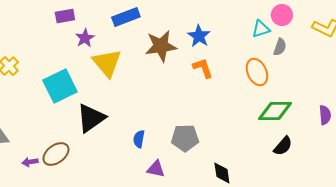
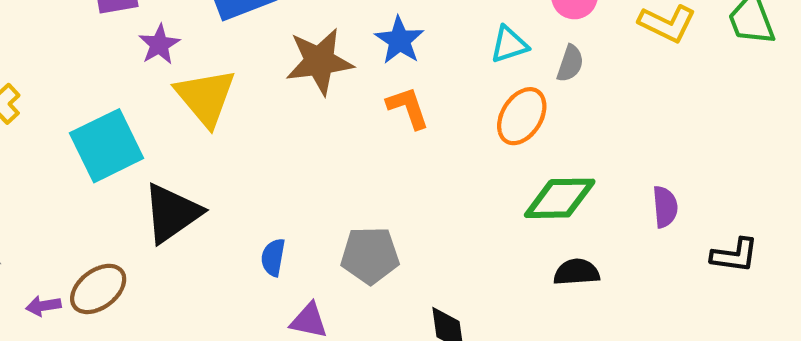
cyan triangle: (261, 29) -> (509, 45), moved
orange ellipse: (257, 72) -> (522, 116), turned 56
black semicircle: (283, 146) -> (577, 272), turned -135

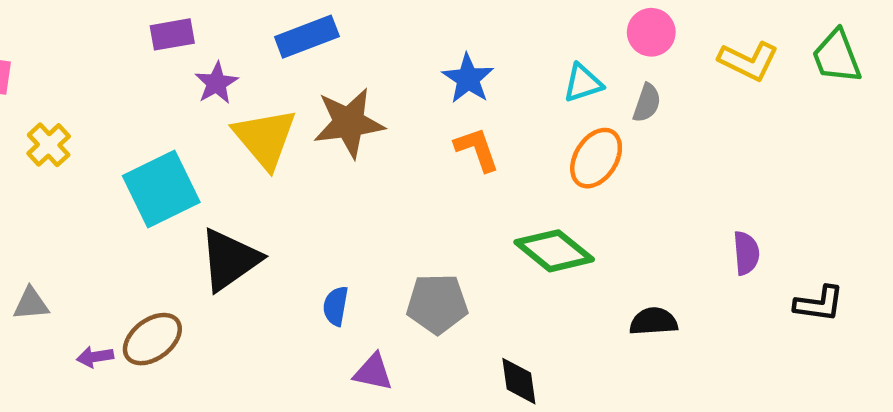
brown star: (319, 61) -> (349, 123), moved
green diamond: (560, 198) -> (554, 251), moved, turned 40

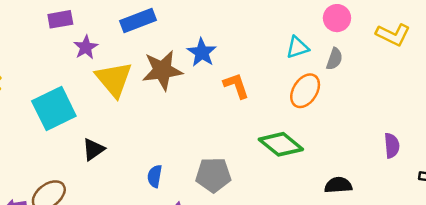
blue star: (468, 79) -> (202, 52), moved
black triangle: (230, 260) -> (93, 149), size x0.6

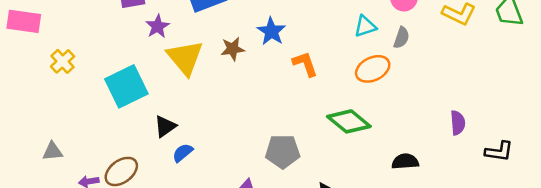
brown star: (162, 70) -> (233, 49), size x0.6
orange ellipse: (305, 91) -> (373, 69), turned 32
blue semicircle: (155, 176) -> (183, 153), moved, turned 40

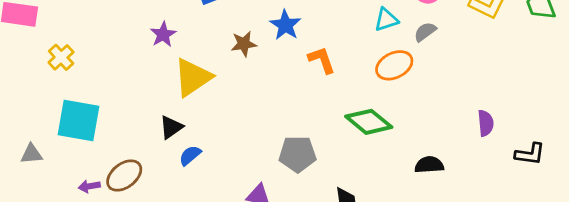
purple star: (158, 26) -> (163, 34), moved
gray semicircle: (401, 38) -> (425, 32), turned -145
yellow triangle: (185, 58) -> (193, 77), moved, turned 36
cyan square: (126, 86) -> (79, 120), moved, turned 36
gray triangle: (53, 151) -> (31, 154), moved

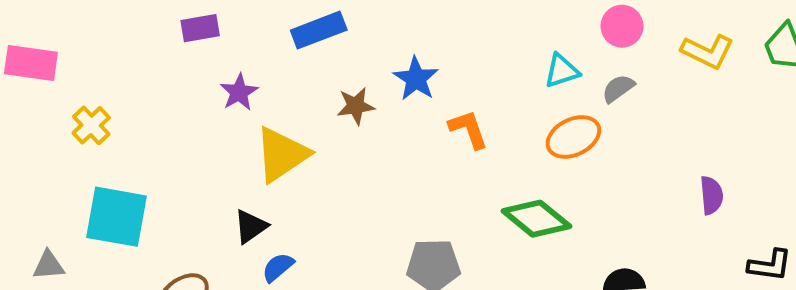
purple semicircle: (486, 123) -> (711, 195), moved

